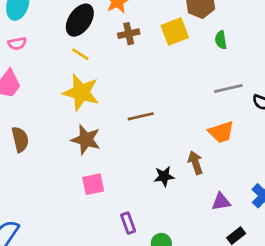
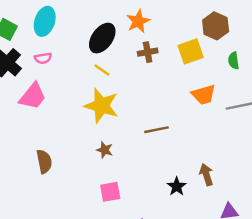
orange trapezoid: (221, 132) -> (204, 95), moved
brown semicircle: (20, 139) -> (44, 162), moved
brown star: (86, 140) -> (105, 150), size x0.6
black star: (164, 176) -> (177, 186), turned -30

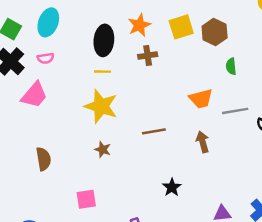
black ellipse: (102, 38) -> (104, 40), turned -32
yellow square: (191, 51) -> (181, 27), moved
yellow line: (102, 70) -> (103, 72), turned -35
brown arrow: (206, 175) -> (203, 142), moved
pink square: (110, 192) -> (86, 199), moved

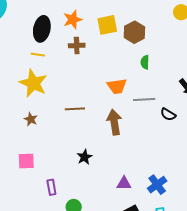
brown arrow: (203, 142) -> (114, 122), size x1.4
pink square: (86, 199) -> (26, 161), moved

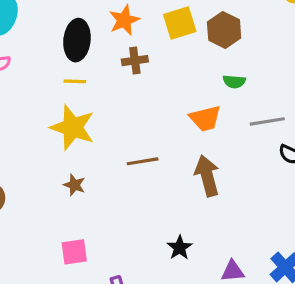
green semicircle: (145, 62) -> (234, 82), moved, turned -80
gray line: (144, 100) -> (267, 121), moved
black star: (85, 157) -> (180, 248), moved

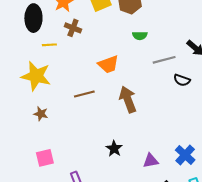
brown cross: (135, 61) -> (73, 28), turned 35
yellow line: (75, 81) -> (49, 45), moved
orange trapezoid: (205, 118) -> (108, 64), moved

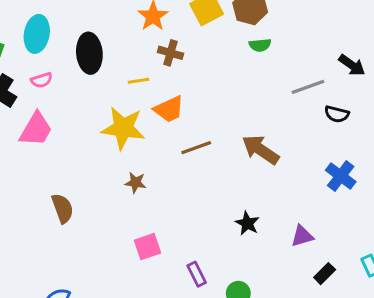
black ellipse: (33, 18) -> (89, 53), moved
green semicircle: (140, 36) -> (260, 45), moved
orange trapezoid: (108, 64) -> (169, 109), moved
brown arrow: (128, 99) -> (261, 150), turned -30
blue cross: (185, 155) -> (341, 176), moved

